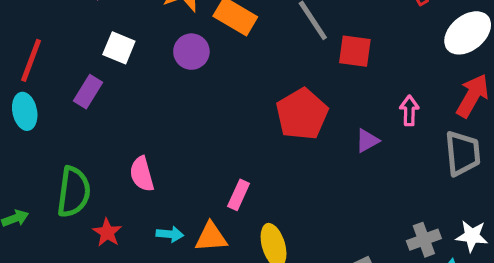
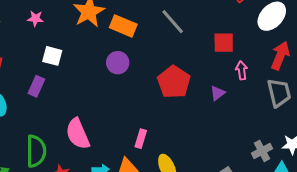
red square: (355, 51) -> (224, 43), moved
purple circle: (191, 52) -> (118, 63), moved
pink semicircle: (142, 174) -> (78, 134), size x1.4

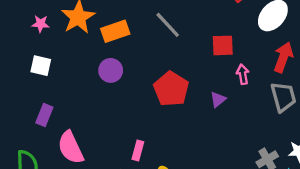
pink star: (35, 19) -> (40, 24), moved
orange rectangle: (123, 26) -> (115, 31), turned -40
purple rectangle: (36, 86) -> (44, 115), moved

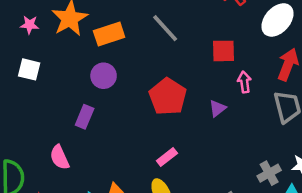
purple rectangle: (44, 115) -> (85, 117), moved
pink semicircle: (71, 148) -> (60, 157), size x0.7
pink rectangle: (138, 150) -> (167, 157), moved, turned 36

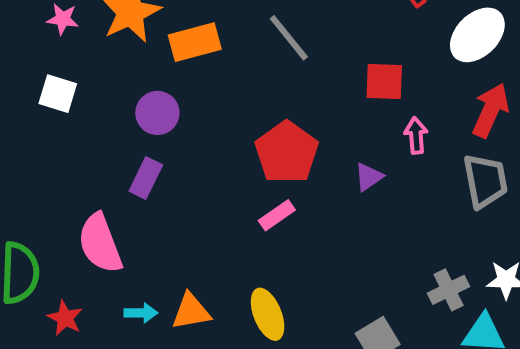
purple circle: (104, 76) -> (157, 113), moved
pink semicircle: (60, 157) -> (100, 243), size x1.4
pink rectangle: (167, 157) -> (277, 215), moved

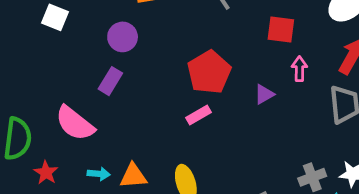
pink semicircle: (100, 243) -> (75, 123), turned -36

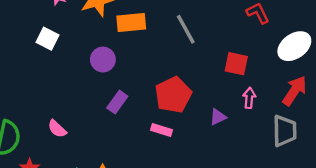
purple rectangle: (110, 81) -> (117, 102), moved
pink rectangle: (198, 115) -> (161, 130), turned 42
pink semicircle: (75, 123) -> (57, 129), size x0.6

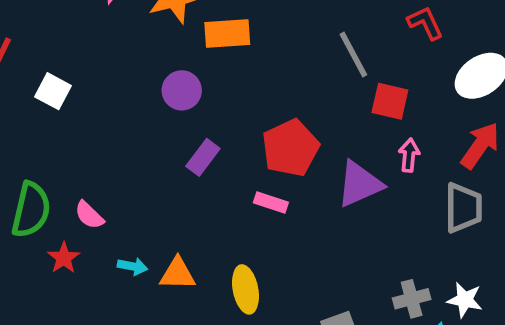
gray line: (186, 29) -> (353, 55), moved
white square: (47, 39) -> (53, 91), moved
purple triangle: (218, 117) -> (360, 184), size x1.8
pink semicircle: (57, 129) -> (89, 215), moved

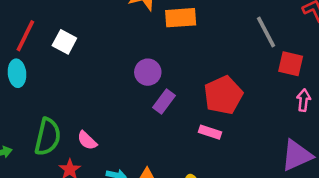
purple circle: (182, 90) -> (148, 72), moved
white square: (53, 91) -> (64, 42), moved
purple triangle: (360, 184) -> (297, 155), moved

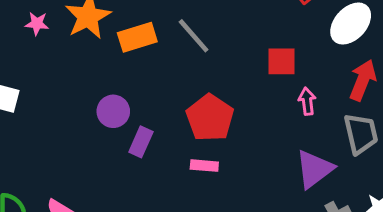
gray line: (266, 32) -> (194, 36), moved

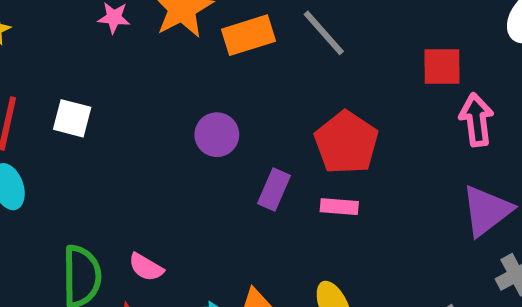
pink arrow: (307, 101) -> (476, 120), size x1.4
purple rectangle: (141, 142) -> (274, 190), moved

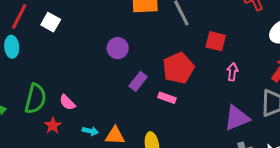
red square: (442, 67) -> (216, 41), moved
pink arrow: (476, 120) -> (232, 72), moved, size x0.7

